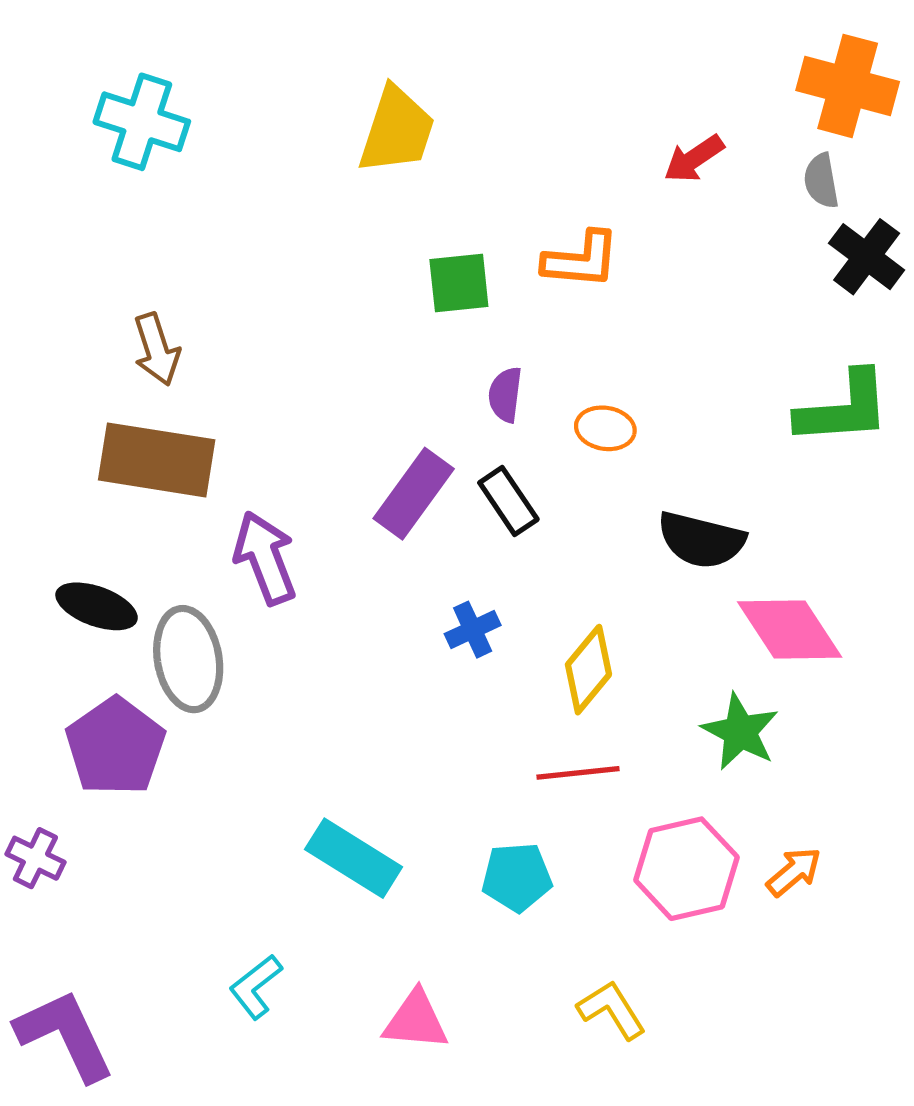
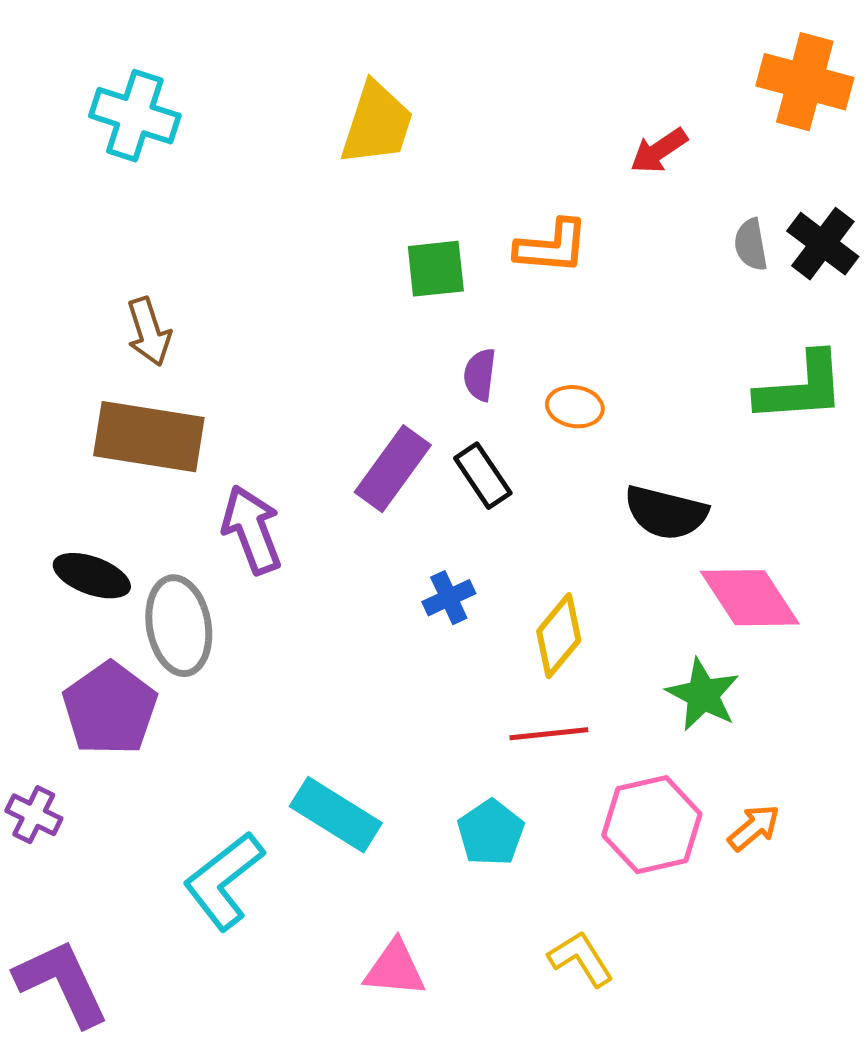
gray semicircle: (821, 181) -> (751, 245), moved
cyan pentagon: (517, 877) -> (491, 833), turned -30
cyan L-shape: (256, 987) -> (224, 881), moved, size x1.6

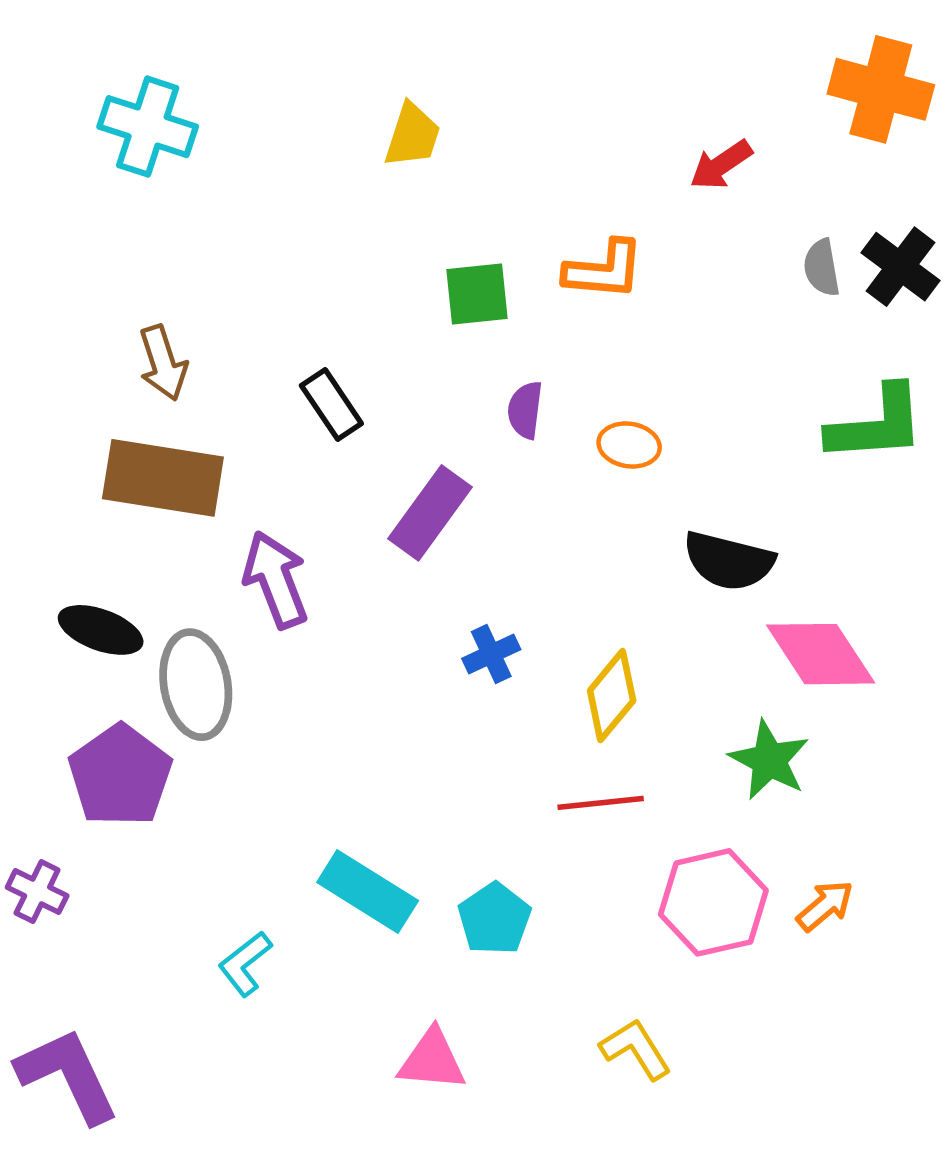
yellow trapezoid: (377, 124) -> (412, 135), size x0.7
black rectangle: (483, 476) -> (331, 405), moved
cyan pentagon: (491, 833) -> (495, 919), moved
cyan L-shape: (224, 881) -> (245, 964), size x0.6

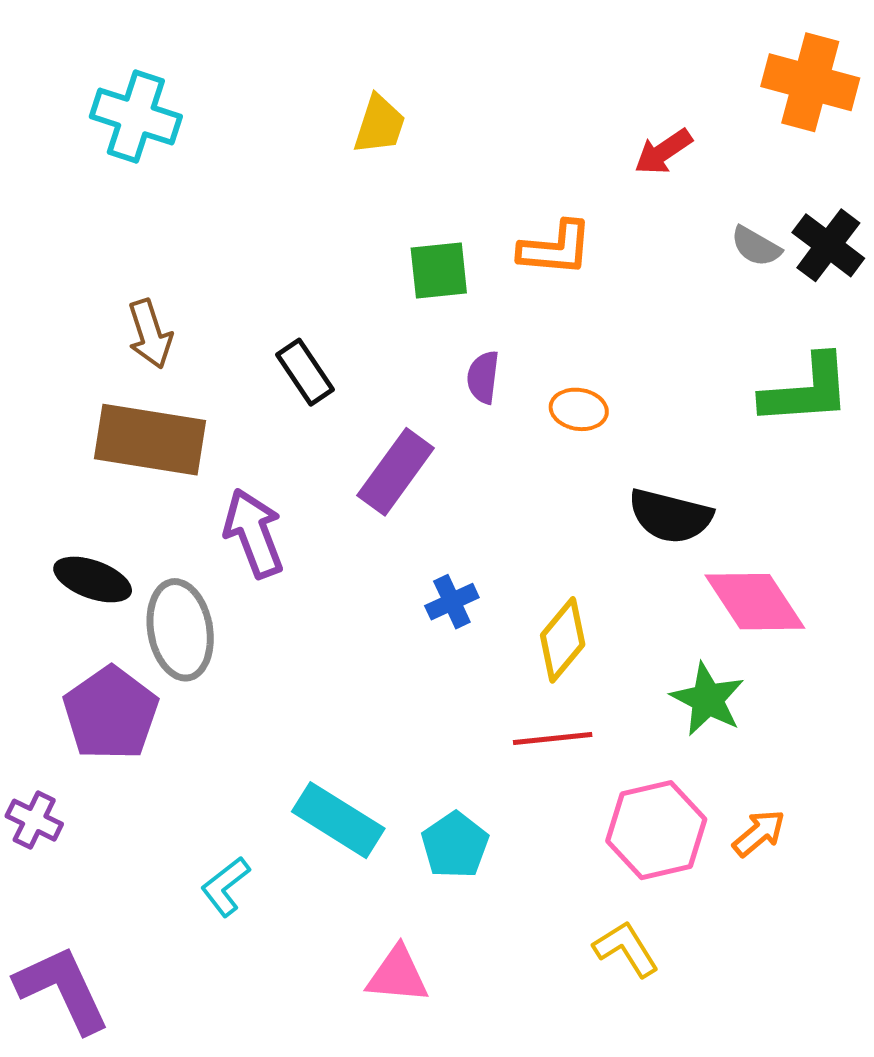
gray semicircle: (822, 268) -> (756, 246), turned -50
yellow L-shape: (636, 1049) -> (626, 949), moved

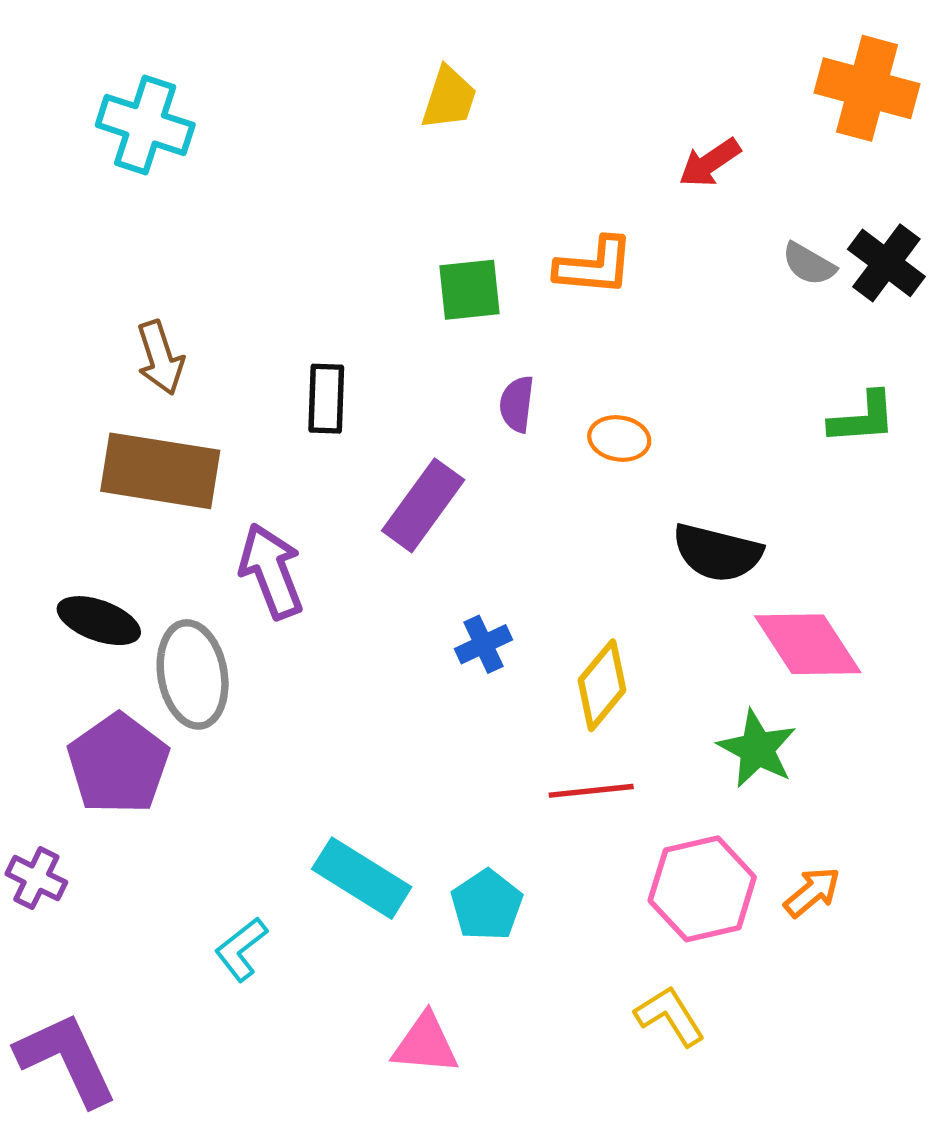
yellow trapezoid: (379, 125) -> (449, 98), moved
black rectangle: (305, 372) -> (326, 399), turned 36
green L-shape: (806, 390) -> (863, 418), size x0.7

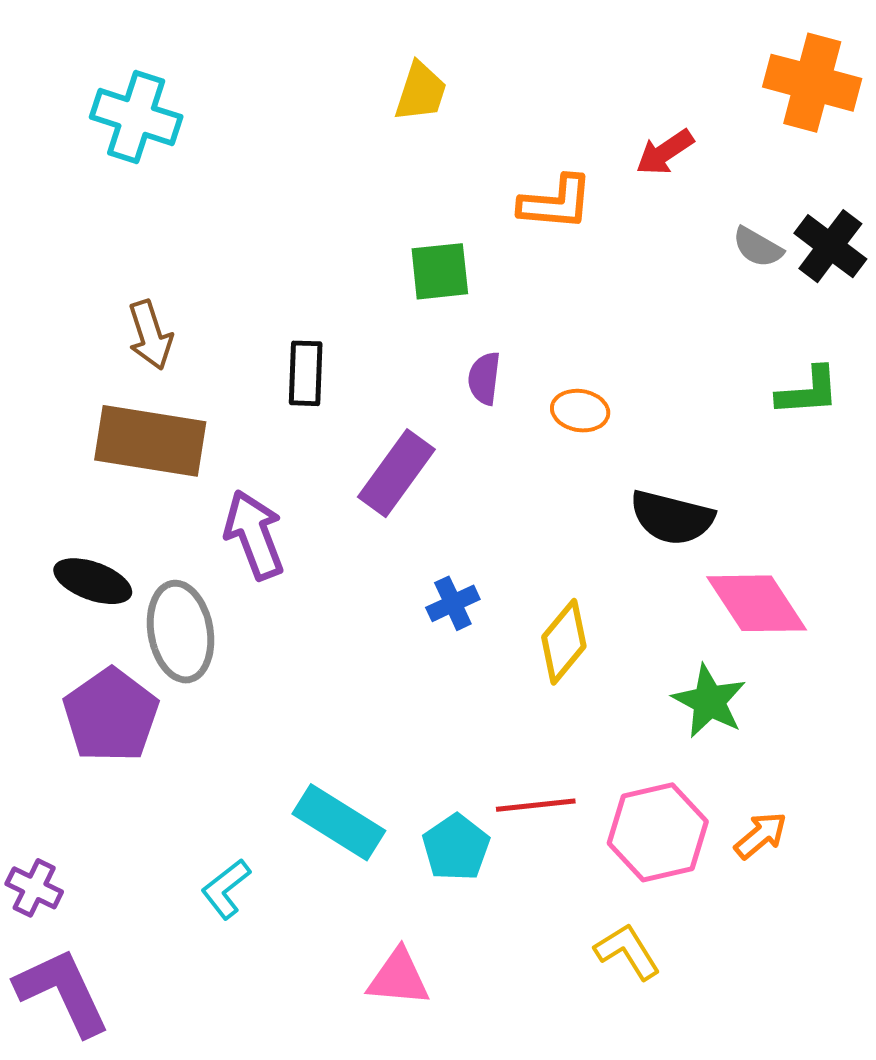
orange L-shape: (594, 266) -> (556, 203), moved
red line: (591, 791) -> (536, 805), moved
purple cross: (36, 878) -> (34, 888), moved

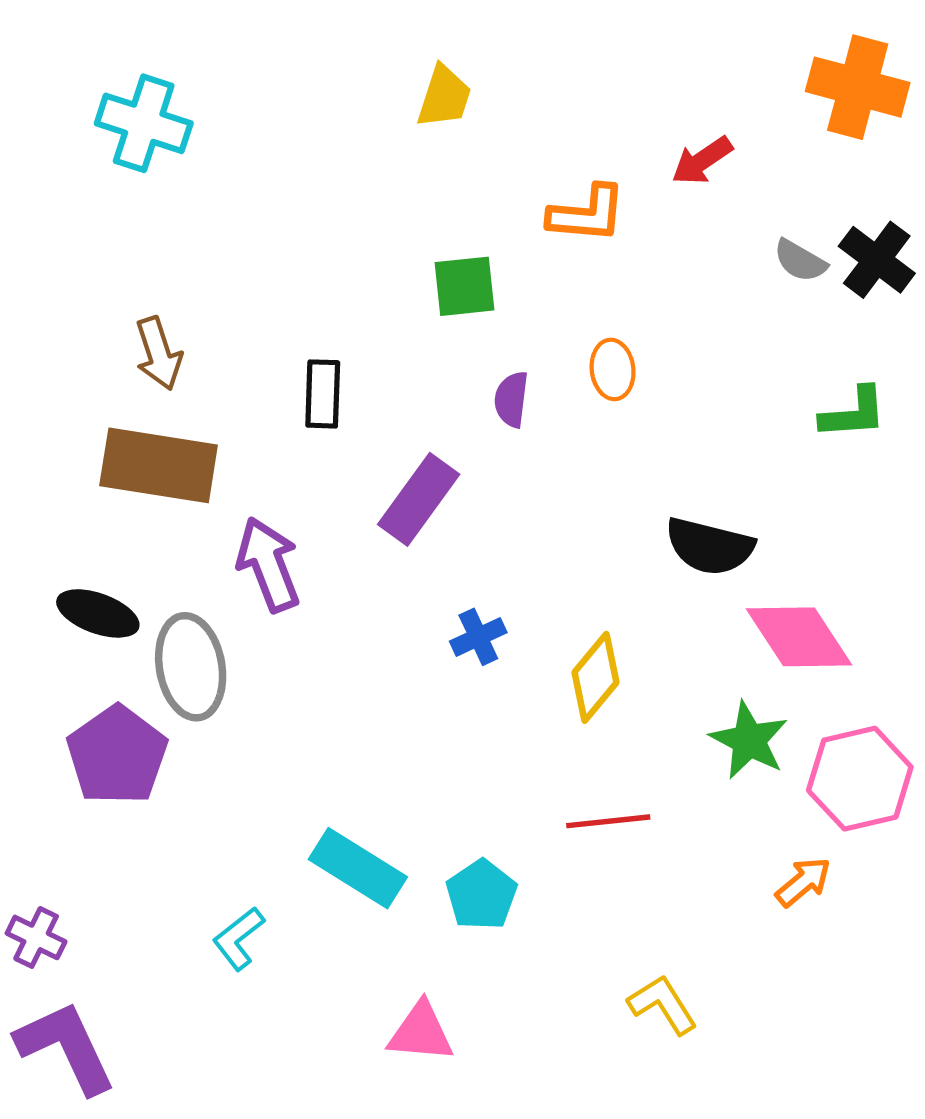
orange ellipse: (580, 411) -> (613, 369), moved, turned 74
red line: (536, 805) -> (608, 821), moved
pink hexagon: (658, 832) -> (860, 779), moved

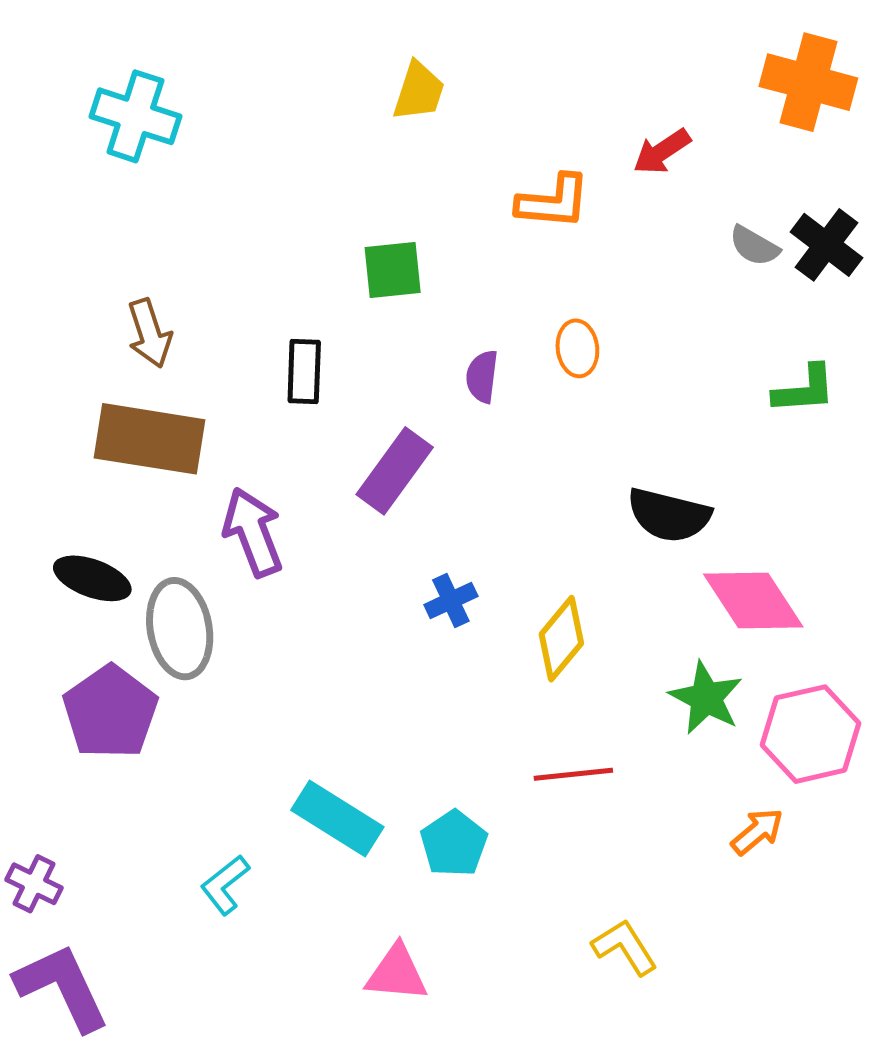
green square: (464, 286) -> (393, 270), moved

